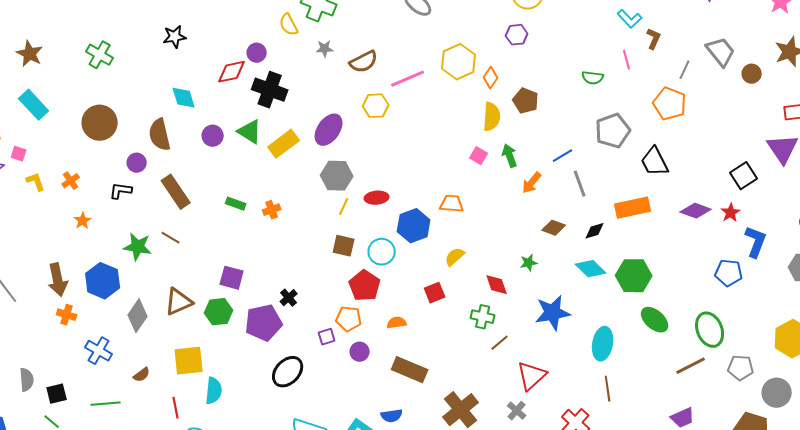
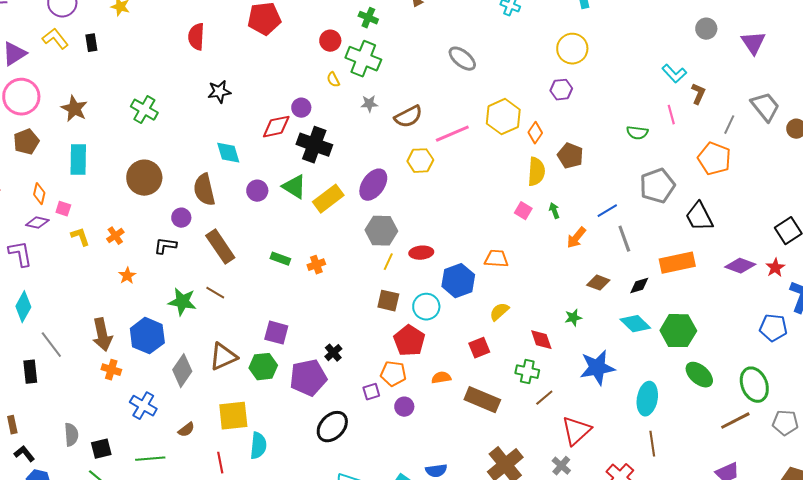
yellow semicircle: (289, 25) -> (333, 80), size x0.7
cyan rectangle: (34, 105) -> (78, 160), turned 44
green arrow: (510, 156) -> (554, 211), size x0.7
brown rectangle: (410, 370) -> (482, 400), moved

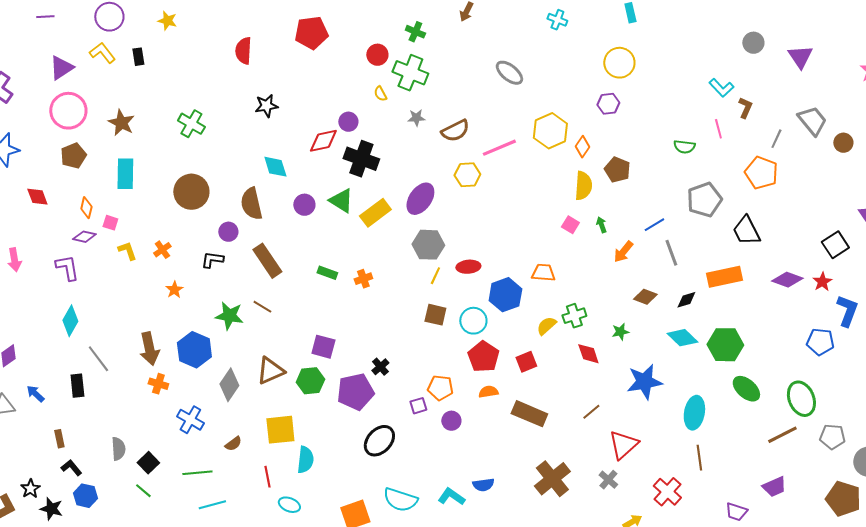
red pentagon: (409, 341) -> (483, 357), moved
green cross: (527, 372) -> (574, 316), moved, turned -30
black square: (101, 449) -> (148, 463), turned -30

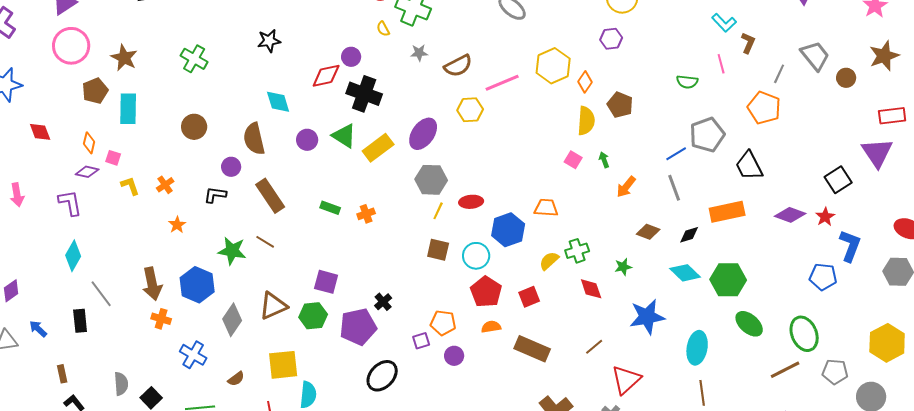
brown pentagon: (73, 156) -> (95, 91), moved
brown circle: (191, 192) -> (194, 127), size x0.7
blue line: (654, 225) -> (676, 154), moved

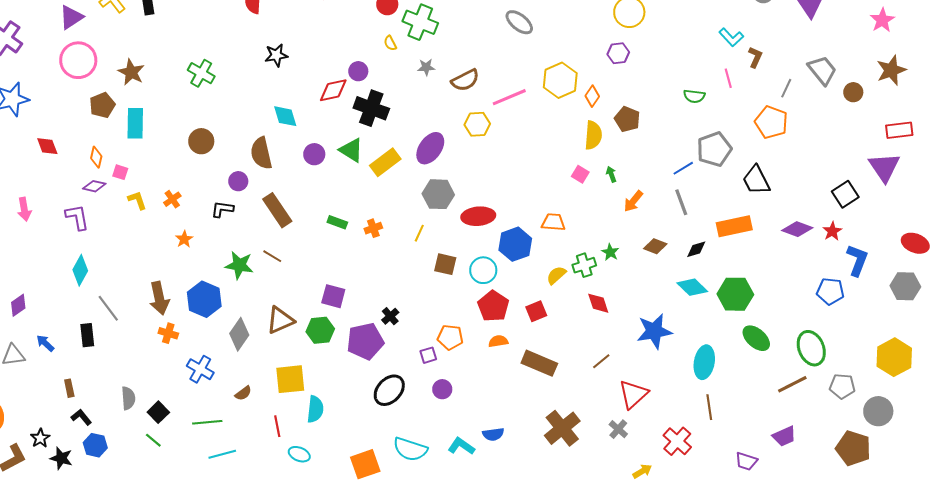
red ellipse: (471, 202) -> (478, 216), size x1.4
yellow line: (438, 211) -> (419, 233), moved
green star: (623, 267) -> (610, 252), moved, turned -30
purple circle: (454, 356) -> (442, 389), moved

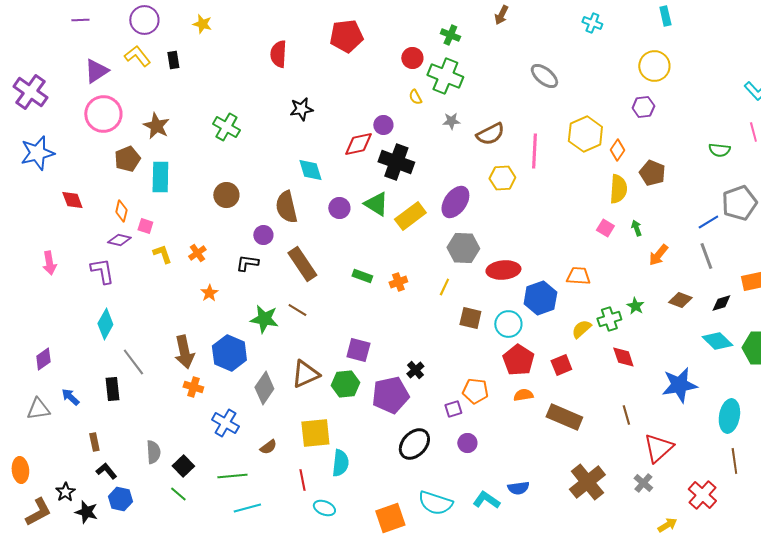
pink line: (509, 97) -> (534, 151), turned -64
brown line: (601, 361) -> (626, 415), turned -66

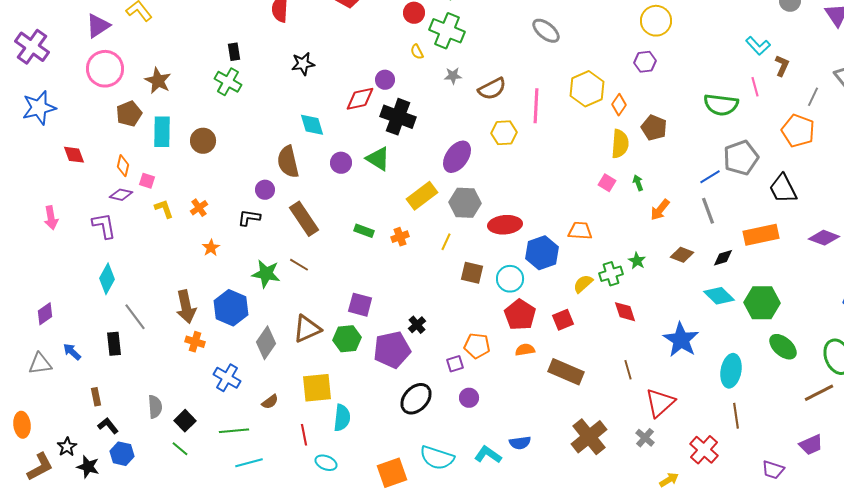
black rectangle: (173, 60) -> (234, 52), moved
green semicircle: (719, 150) -> (721, 105), size x1.6
brown circle: (226, 195) -> (203, 141), moved
yellow rectangle: (410, 216) -> (422, 196), moved
blue star: (679, 385) -> (681, 340), turned -30

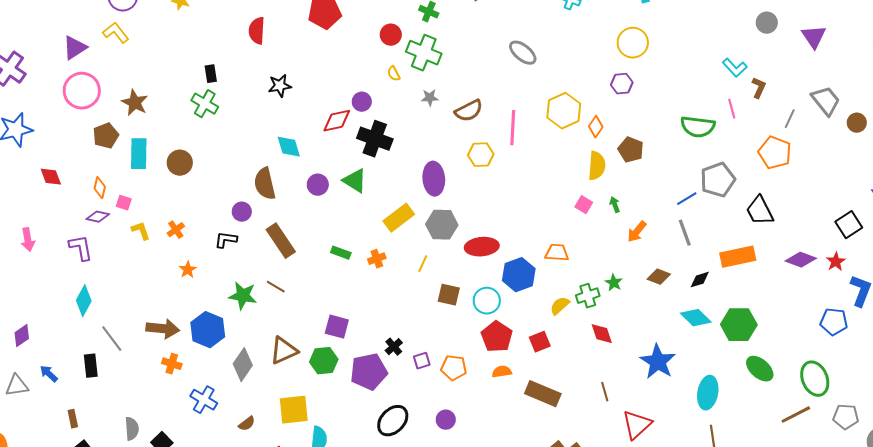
purple ellipse: (457, 157) -> (434, 179), turned -40
brown arrow: (186, 307) -> (163, 329), turned -72
purple square: (455, 364) -> (422, 361), moved

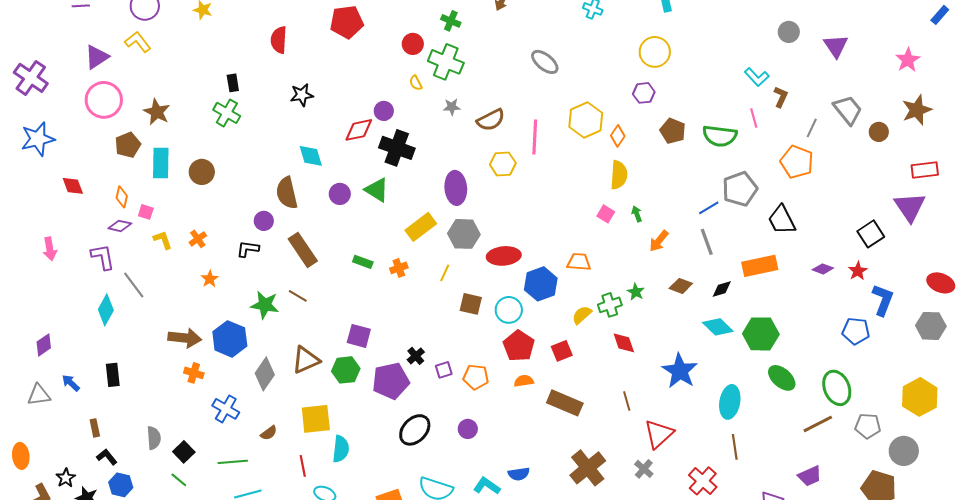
brown pentagon: (631, 150) -> (673, 131), moved
purple diamond: (801, 260) -> (823, 269), size x0.7
gray line: (112, 339) -> (134, 285), moved

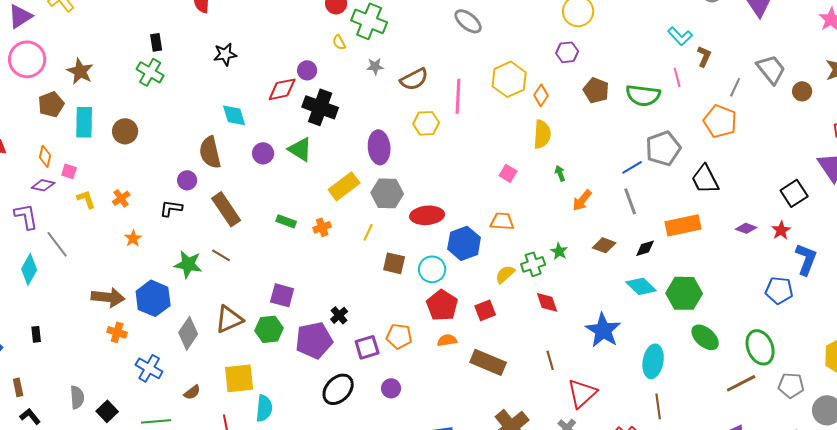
pink square: (606, 214) -> (508, 173), moved
purple square: (444, 370) -> (367, 347), moved, size x1.4
black rectangle: (113, 375) -> (36, 334), size x0.7

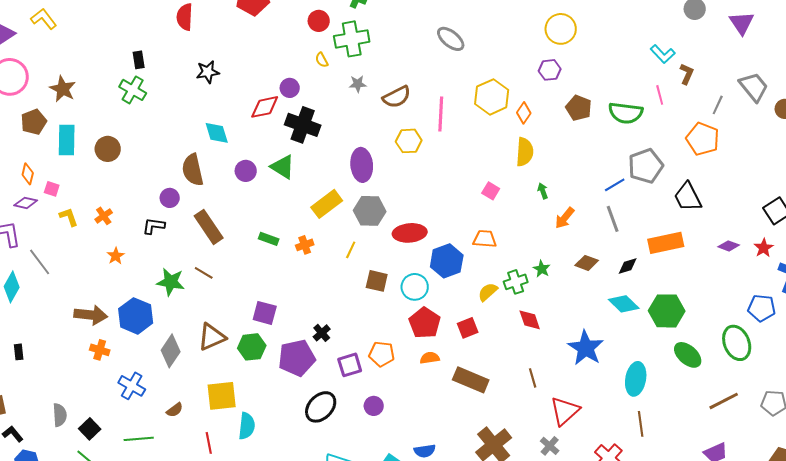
green cross: (369, 21) -> (352, 39), turned -32
green ellipse: (760, 347) -> (737, 343), moved

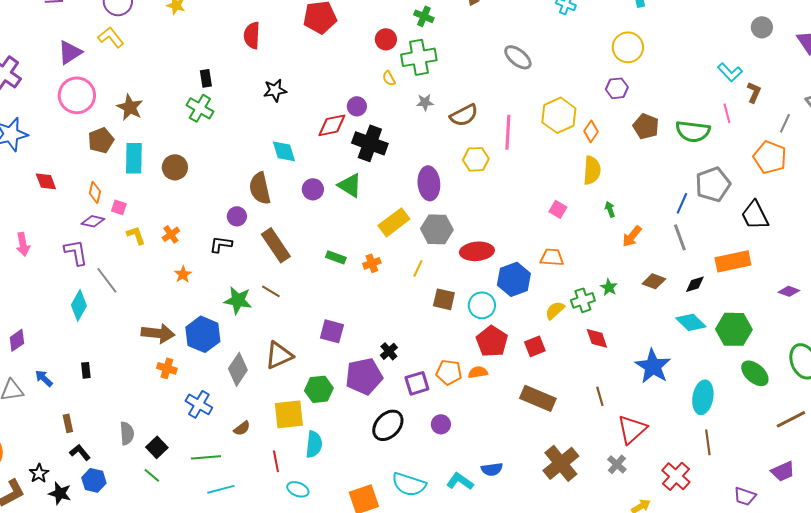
blue line: (615, 185) -> (682, 203), turned -35
purple diamond: (729, 246) -> (789, 291), moved
green hexagon: (252, 347) -> (319, 389), moved
orange semicircle: (430, 358) -> (478, 372), moved

